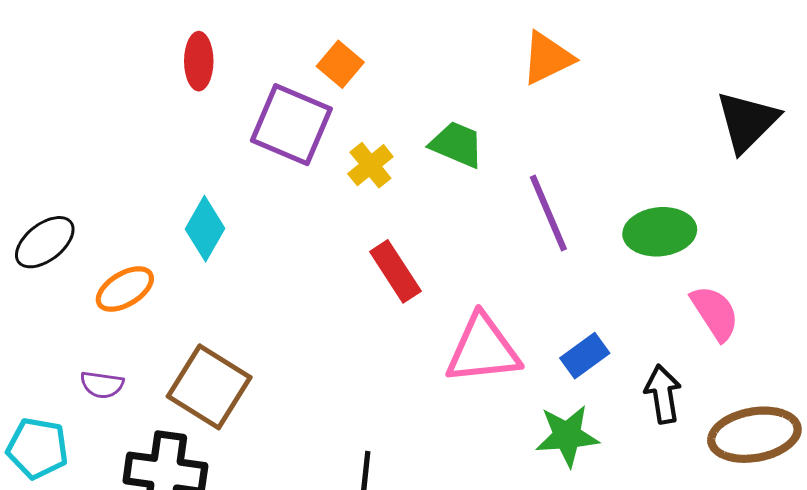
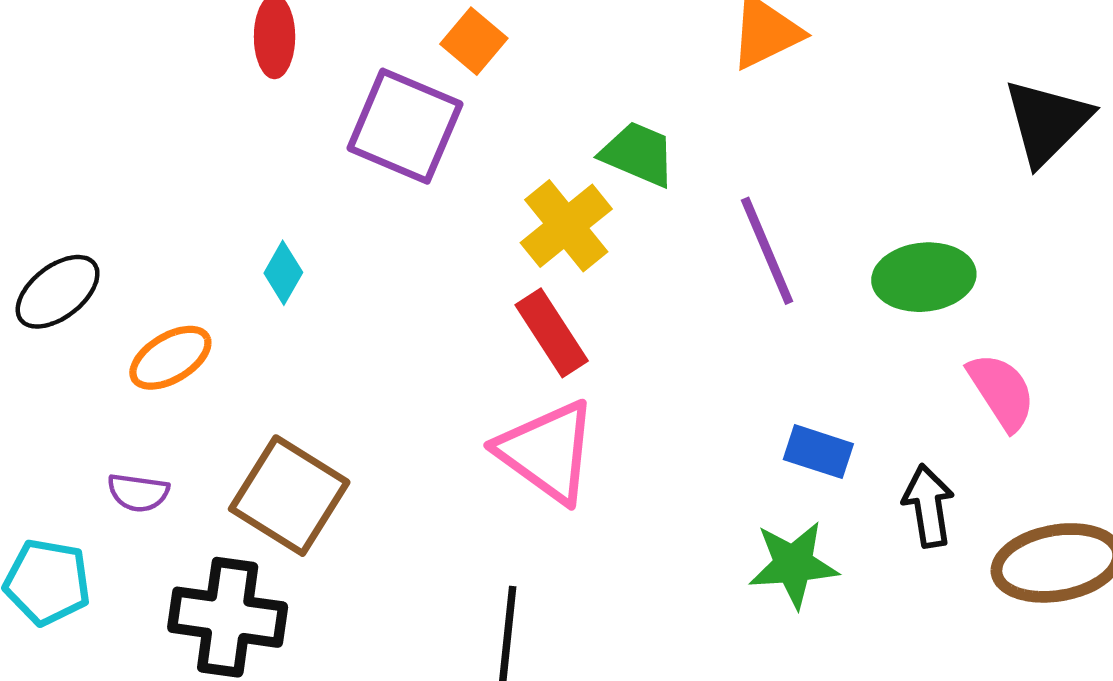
yellow cross: (370, 165) -> (566, 226), moved, size x1.4
cyan diamond: (205, 229) -> (283, 273), size x0.7
pink triangle: (483, 349) -> (547, 452), moved, turned 42
blue rectangle: (585, 356) -> (818, 452), turned 54

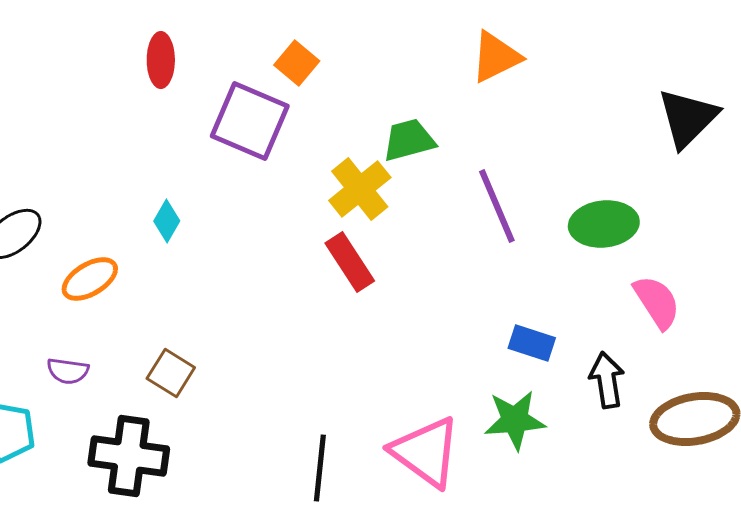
green trapezoid: (638, 154) -> (409, 140), turned -38
pink triangle: (547, 452) -> (426, 452), moved
brown square: (289, 496) -> (171, 373), size x0.6

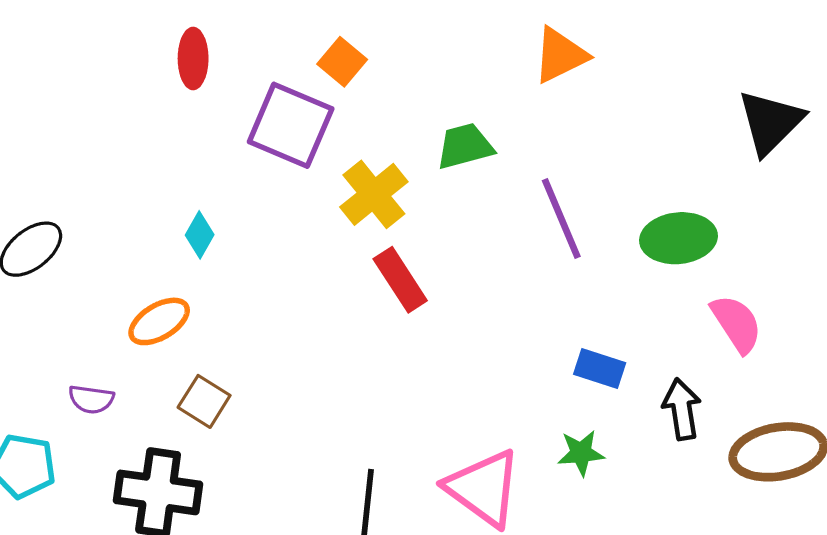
yellow cross: (360, 189) -> (374, 194), moved
orange ellipse: (90, 279) -> (159, 321), moved
green star: (515, 420) -> (581, 453), size x0.7

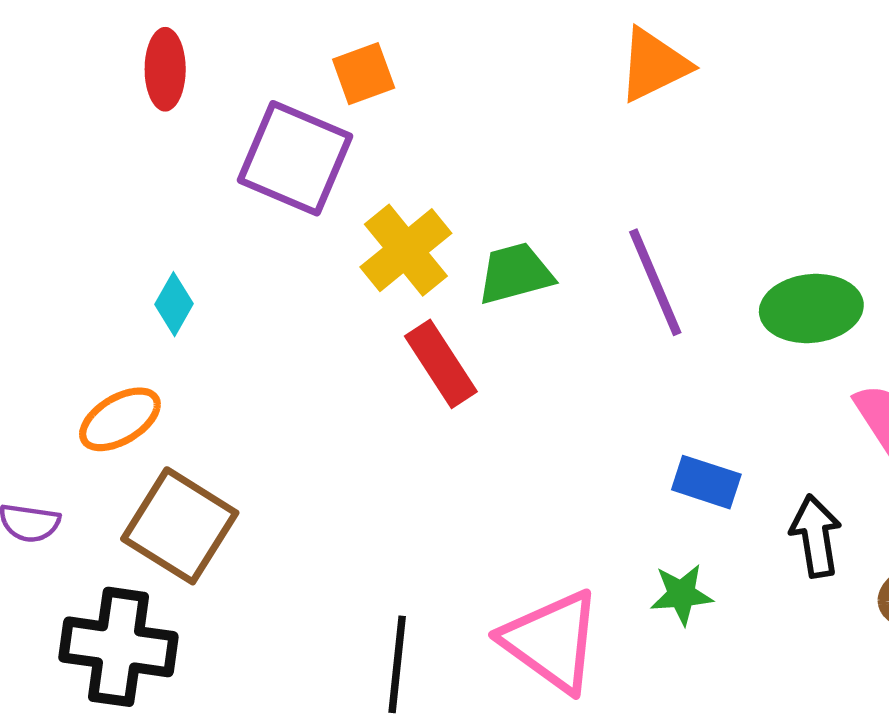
orange square: (342, 62) -> (364, 74), turned 30
green trapezoid: (465, 146) -> (515, 273), moved
brown square: (204, 401) -> (180, 526), size x1.6

